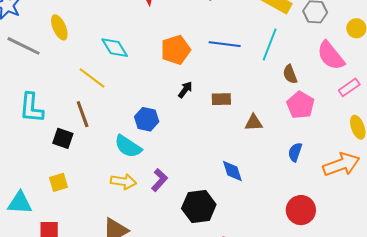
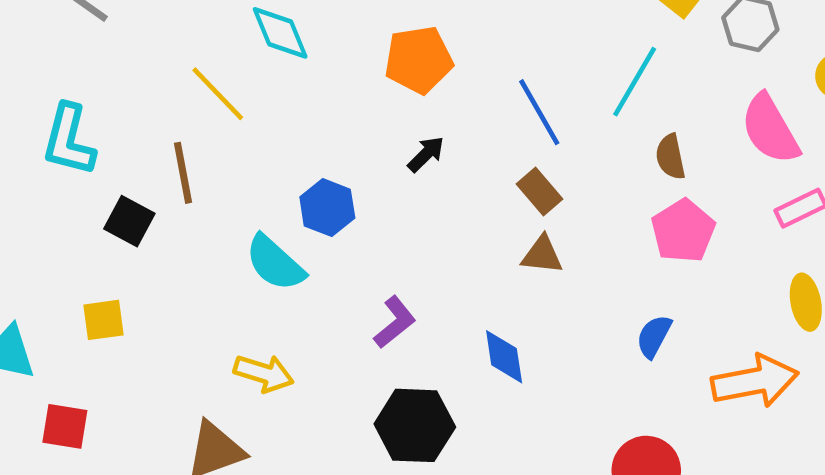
blue line: (225, 44) -> (539, 112), moved, turned 44
brown rectangle: (221, 99) -> (540, 191), moved, turned 42
brown triangle: (254, 123) -> (542, 255), moved
purple L-shape: (159, 180) -> (395, 322), moved
yellow arrow: (123, 182) -> (264, 373), moved

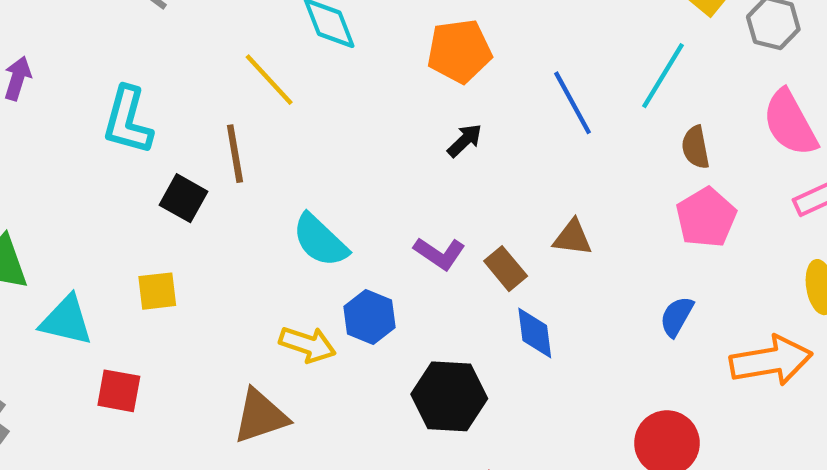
brown rectangle: (540, 191) -> (506, 269), moved
blue hexagon: (327, 208) -> (369, 317), moved
purple L-shape: (395, 322) -> (440, 253), moved, turned 72

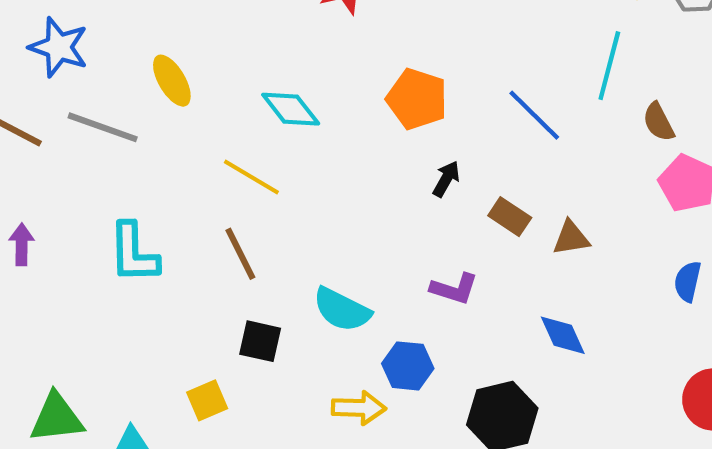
orange pentagon: (459, 51) -> (417, 99), turned -30
black square: (183, 198) -> (260, 341), moved
brown rectangle: (506, 269) -> (510, 217), moved

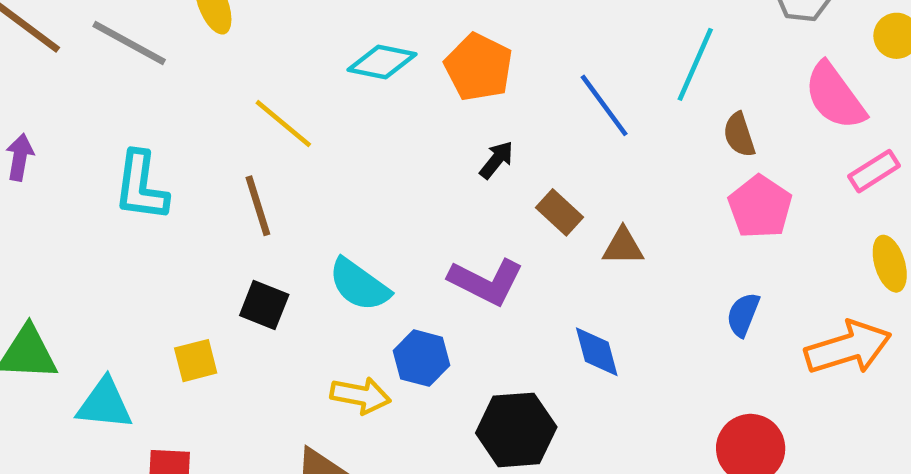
cyan diamond: (291, 109) -> (382, 62), moved, turned -50
purple L-shape: (454, 289) -> (486, 282), size x1.4

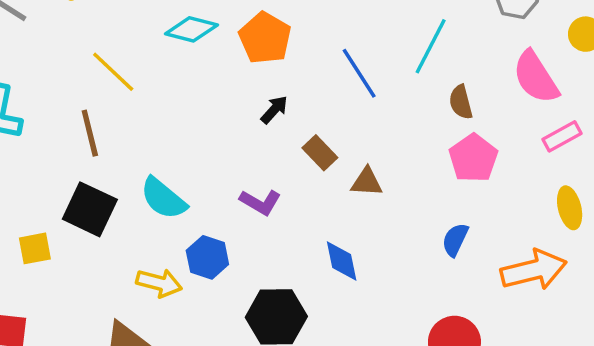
purple L-shape: (486, 282) -> (260, 202), size x0.7
black square: (264, 305) -> (90, 209), size x1.4

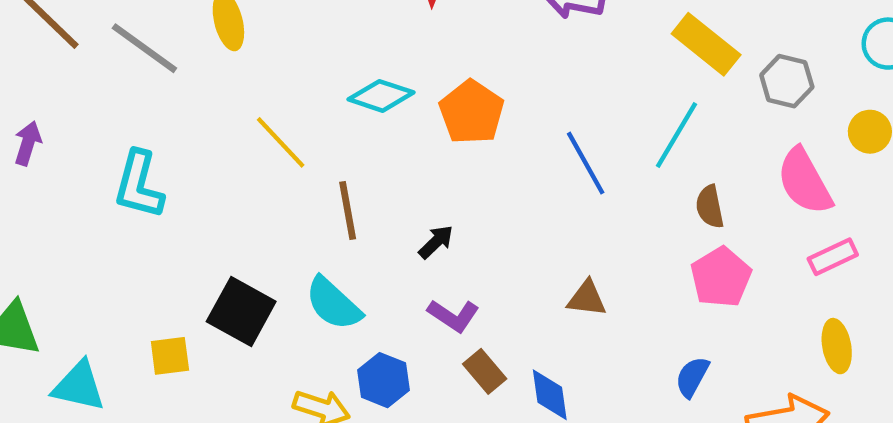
black arrow: (274, 110) -> (436, 242), moved
brown line: (90, 133) -> (348, 210), moved
brown rectangle: (320, 153) -> (485, 371), moved

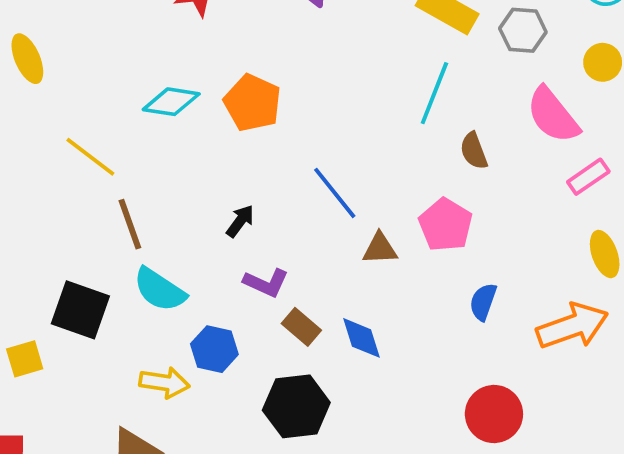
blue line: (586, 163) -> (335, 193), moved
brown line: (348, 210) -> (130, 224), moved
pink pentagon: (721, 277) -> (446, 225), moved

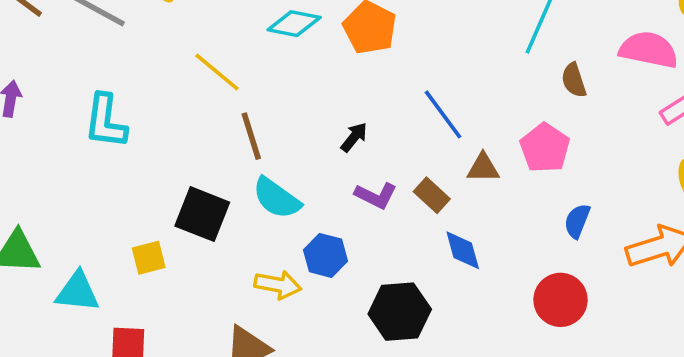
pink semicircle: (553, 115) -> (649, 50), turned 138
brown rectangle: (301, 327) -> (432, 195), moved
red circle: (494, 414) -> (560, 300), moved

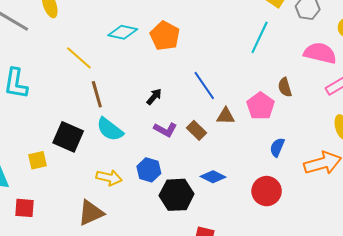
brown semicircle: (574, 80) -> (285, 87), moved
blue diamond: (463, 250) -> (213, 177), moved, turned -50
blue hexagon: (325, 255) -> (149, 170), moved

